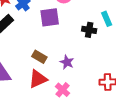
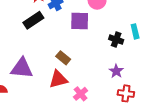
purple star: (67, 62) -> (116, 71), moved

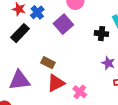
purple square: (80, 21) -> (63, 24), turned -30
brown rectangle: (63, 58) -> (48, 63), moved

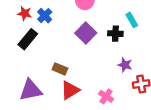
purple square: (63, 24) -> (86, 33), moved
pink cross: (80, 92) -> (106, 96), moved

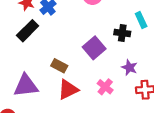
purple square: (86, 33) -> (94, 48), moved
pink cross: (106, 96) -> (105, 87), moved

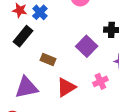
brown rectangle: (59, 66) -> (48, 60), moved
pink cross: (105, 87) -> (100, 81), turned 32

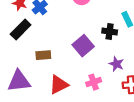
brown rectangle: (48, 60) -> (43, 55), turned -32

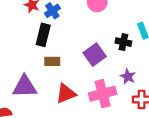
black rectangle: (21, 29) -> (43, 35), moved, turned -35
pink cross: (94, 82) -> (103, 94), size x1.6

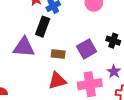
brown rectangle: (52, 61) -> (58, 54), moved
purple triangle: (25, 86) -> (24, 47), moved

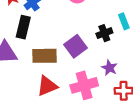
black cross: (113, 41) -> (104, 33), turned -32
brown rectangle: (58, 54) -> (44, 56), size x1.5

